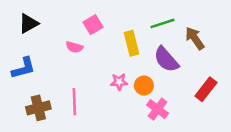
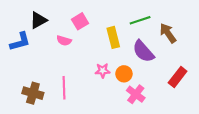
black triangle: (28, 23) -> (38, 20), moved
blue L-shape: (23, 68) -> (20, 42), moved
brown cross: (38, 108) -> (33, 93), turned 30

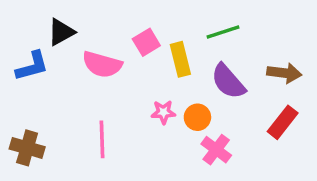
pink square: (80, 21) -> (146, 42), moved
brown arrow: (168, 33) -> (284, 73), moved, turned 132
pink semicircle: (64, 41) -> (102, 64), size x1.6
brown cross: (33, 93) -> (27, 148), moved

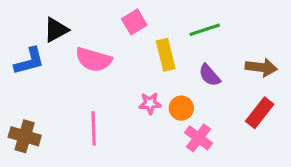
pink square: (146, 42) -> (134, 22), moved
purple semicircle: (228, 81) -> (210, 75), size x0.7

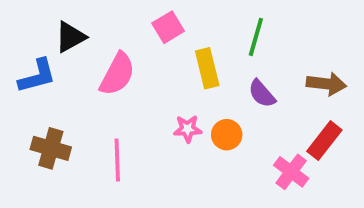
green line: (205, 30) -> (256, 37), turned -56
pink semicircle: (94, 60) -> (117, 74), turned -78
brown cross: (25, 136) -> (51, 148), moved
pink cross: (199, 138) -> (291, 172), moved

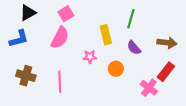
pink square: (168, 27) -> (66, 14), moved
black triangle: (70, 37) -> (28, 13), moved
pink star: (188, 129) -> (90, 57), moved

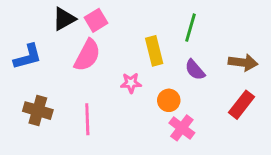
black triangle: (28, 13) -> (64, 19), moved
pink cross: (149, 88) -> (182, 128), moved

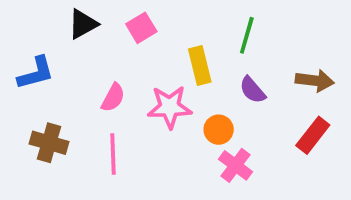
pink square: (96, 20) -> (141, 28), moved
pink semicircle: (87, 55) -> (113, 98), moved, size x0.7
pink star: (131, 83) -> (170, 107), size x1.6

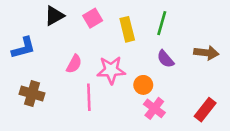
yellow rectangle: (200, 66) -> (127, 29), moved
red rectangle: (313, 135) -> (205, 110), moved
pink line: (113, 154) -> (89, 97), moved

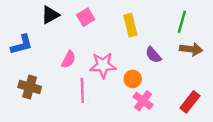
green line: (162, 23) -> (182, 22), moved
yellow rectangle: (127, 29) -> (130, 25), moved

